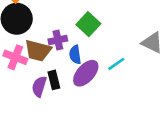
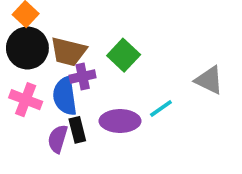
brown trapezoid: (38, 51) -> (68, 52), moved
blue semicircle: (75, 55) -> (65, 96), moved, size x1.5
purple ellipse: (86, 73) -> (120, 121), turned 48

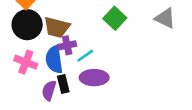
green square: (124, 55) -> (115, 18), moved
gray triangle: (209, 80) -> (165, 18), moved
cyan line: (161, 109) -> (85, 56), moved

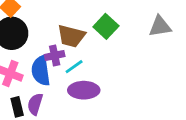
gray triangle: (165, 18) -> (160, 26), turned -35
brown trapezoid: (57, 27) -> (71, 36), moved
black rectangle: (63, 84) -> (17, 107), moved

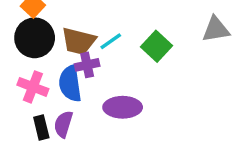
green square: (106, 26) -> (156, 46), moved
brown trapezoid: (71, 36) -> (79, 41), moved
cyan line: (74, 67) -> (111, 41), moved

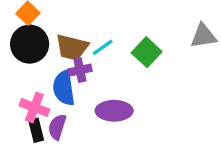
pink cross: (33, 87) -> (34, 107), moved

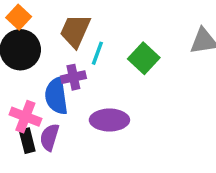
brown trapezoid: (72, 47) -> (75, 31), moved, turned 100
cyan line: (103, 47) -> (97, 53), turned -35

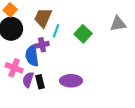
purple ellipse: (109, 120) -> (71, 81), moved
black rectangle: (27, 141) -> (40, 82), moved

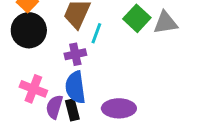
gray triangle: (118, 24) -> (165, 23), moved
green square: (83, 34) -> (137, 18), moved
blue semicircle: (32, 56) -> (75, 87), moved

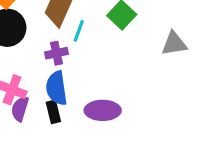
gray triangle: (165, 23) -> (174, 44), moved
purple semicircle: (54, 107) -> (20, 109), moved

